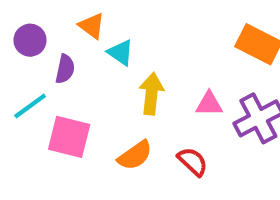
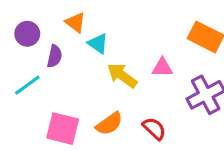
yellow arrow: (151, 94) -> (122, 76), turned -60
pink triangle: (209, 104) -> (162, 67), moved
pink square: (69, 137) -> (63, 129), moved

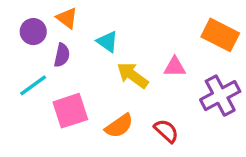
orange triangle: (75, 23) -> (67, 18), moved
pink square: (63, 129) -> (70, 111), moved, turned -32

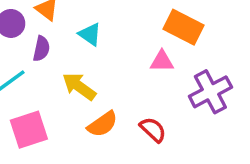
orange rectangle: (220, 35) -> (183, 27), moved
yellow arrow: (133, 75) -> (79, 86), moved
pink square: (70, 111) -> (29, 130), moved

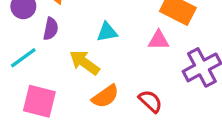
cyan triangle: (90, 34) -> (107, 32), moved, turned -45
pink square: (29, 130) -> (39, 101), turned 32

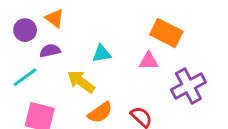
purple semicircle: (51, 29) -> (50, 51), turned -114

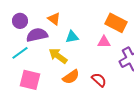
orange triangle: (54, 18) -> (54, 19), moved
purple semicircle: (50, 51) -> (37, 35), size x1.5

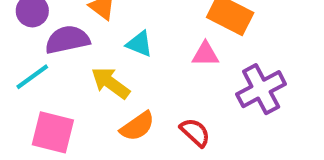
cyan triangle: (72, 37) -> (139, 44), turned 32

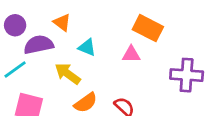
purple cross: (261, 89) -> (187, 75), moved, turned 32

